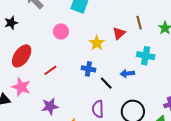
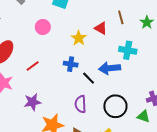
red triangle: (119, 33) -> (101, 28), turned -48
blue arrow: (127, 73) -> (110, 68), size x1.5

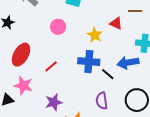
brown line: (121, 17) -> (135, 11), turned -72
blue cross: (71, 64) -> (89, 62), size x1.5

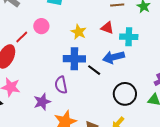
red triangle: (116, 23) -> (107, 28), moved
red line: (51, 66) -> (22, 37), moved
purple semicircle: (102, 101) -> (61, 85), moved

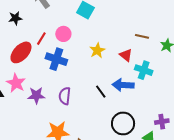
red line: (22, 37) -> (41, 39), turned -32
blue cross: (74, 59) -> (56, 59), moved
purple star: (42, 102) -> (36, 95), moved

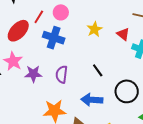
blue arrow: (123, 85) -> (92, 100), moved
black circle: (123, 123) -> (127, 91), moved

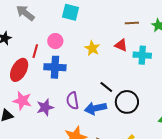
black circle: (127, 91) -> (127, 102), moved
blue arrow: (92, 100) -> (95, 108), moved

